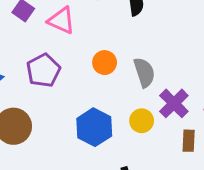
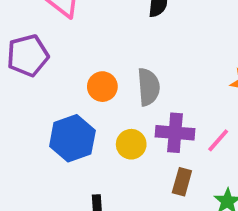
orange circle: (105, 63) -> (102, 87), moved
purple cross: (174, 103) -> (175, 133), turned 36

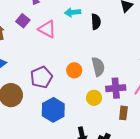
purple pentagon: (28, 55) -> (41, 77), moved
blue hexagon: (72, 138) -> (53, 110), moved

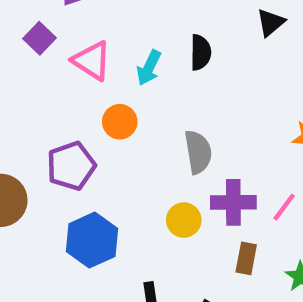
cyan arrow: (73, 12) -> (149, 68), moved, turned -63
orange circle: (74, 70) -> (120, 122), moved

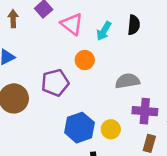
gray semicircle: (198, 152) -> (127, 81), turned -95
yellow circle: (184, 220) -> (111, 129), moved
blue hexagon: (92, 240) -> (79, 128), moved

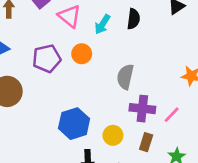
gray semicircle: (127, 81) -> (125, 77), turned -70
purple pentagon: (55, 83) -> (47, 59), moved
yellow circle: (111, 129) -> (113, 135), moved

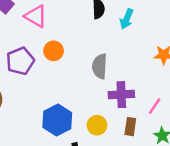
cyan arrow: (102, 24) -> (127, 19), moved
pink line: (172, 115) -> (155, 106), moved

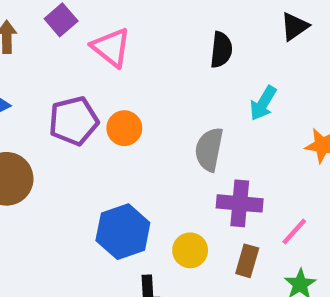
cyan arrow: (127, 19) -> (263, 103), moved
orange circle: (54, 51) -> (124, 128), moved

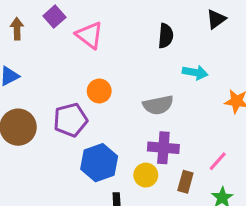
cyan arrow: (263, 103) -> (195, 72), turned -110
purple pentagon: (74, 121) -> (70, 120), moved
gray semicircle: (209, 149) -> (158, 105), turned -112
purple cross: (240, 203) -> (163, 148), moved

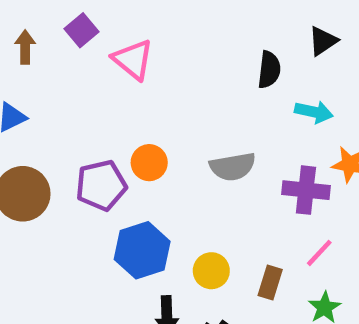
black semicircle: (166, 36) -> (269, 70), moved
cyan arrow: (195, 72) -> (314, 112), moved
orange circle: (99, 91) -> (149, 163), moved
purple cross: (163, 148) -> (306, 190), moved

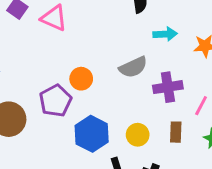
cyan arrow: (314, 112) -> (165, 34), moved
purple cross: (306, 190) -> (168, 87), moved

